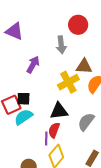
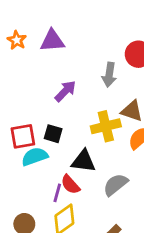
purple triangle: (14, 31) -> (52, 41), turned -42
black square: (23, 99) -> (53, 134), moved
red semicircle: (54, 130) -> (70, 185), turned -77

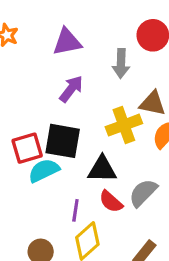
purple triangle: (52, 41) -> (67, 42), moved
black square: (53, 134) -> (63, 141), size x1.6
red semicircle: (70, 185) -> (111, 202), moved

